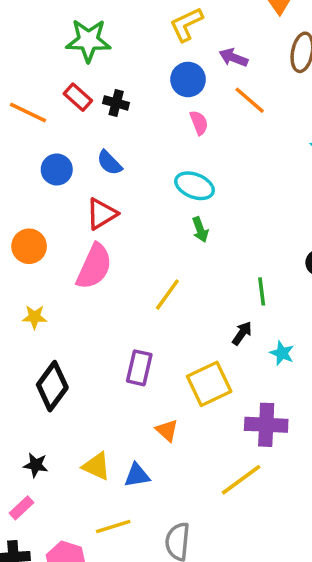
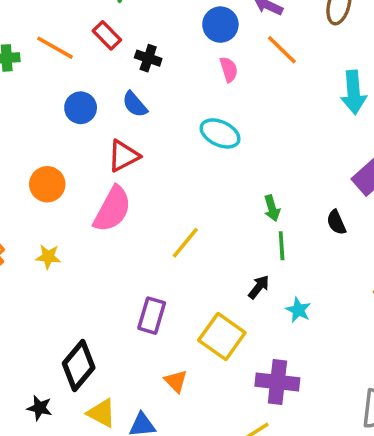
black cross: (116, 103) -> (148, 58), moved
green arrow: (200, 230) -> (272, 208), moved
yellow square: (209, 384) -> (222, 337), turned -33
black diamond: (52, 386) -> (79, 365), moved

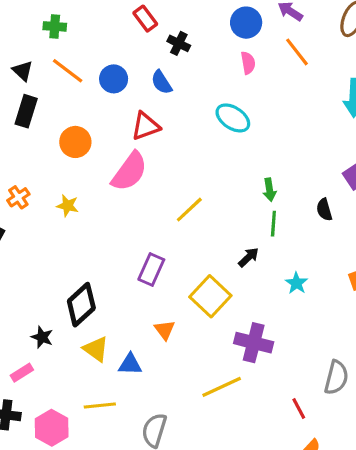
orange line: (55, 48) -> (68, 71), moved
cyan star: (298, 310) -> (296, 283), moved

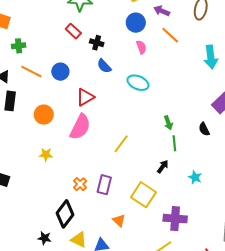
blue semicircle: (162, 82) -> (104, 66), moved
orange cross: (18, 197) -> (80, 184), moved

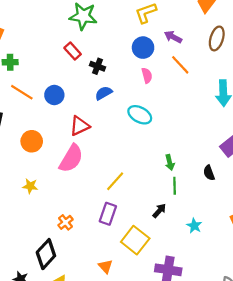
blue semicircle: (104, 66) -> (104, 93), turned 98
purple rectangle: (104, 185) -> (108, 214), moved

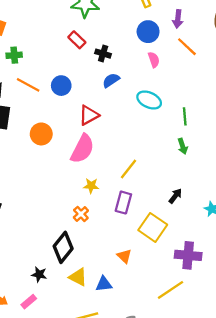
purple arrow: (173, 37) -> (178, 19), turned -108
yellow star: (30, 186) -> (91, 186), moved
green line: (175, 186) -> (185, 116), moved

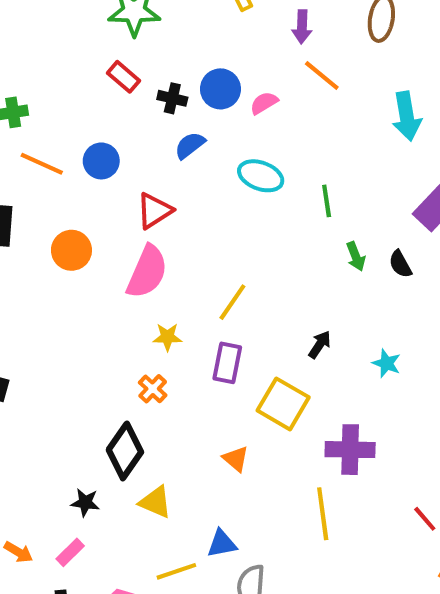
blue circle: (148, 32) -> (220, 89), moved
pink semicircle: (154, 60) -> (264, 103), turned -98
green arrow: (183, 146) -> (356, 256), moved
blue triangle: (104, 284) -> (222, 544), moved
yellow line: (170, 290) -> (323, 514), turned -60

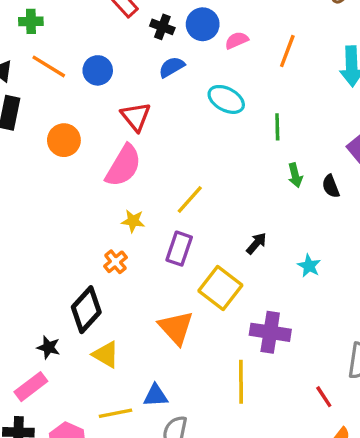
orange line: (322, 75) -> (287, 51), moved, turned 64
red triangle: (154, 211) -> (136, 117), turned -44
orange triangle: (236, 459) -> (176, 328), size x1.6
pink rectangle: (70, 552) -> (31, 387), size x1.4

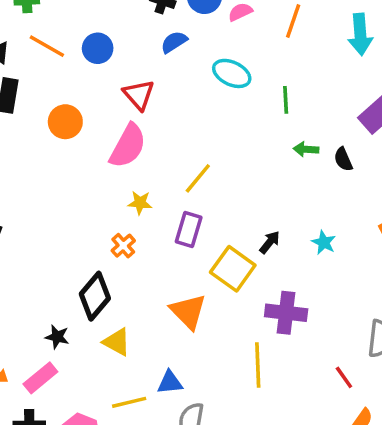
green arrow: (295, 175) -> (306, 149), turned 110
black arrow: (256, 243) -> (270, 242), moved

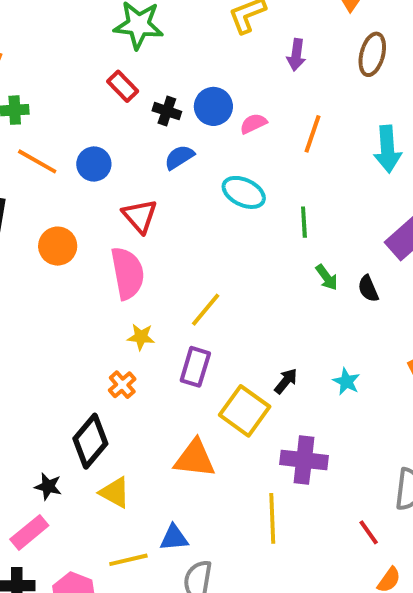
pink semicircle: (128, 146) -> (127, 273), turned -39
green arrow: (306, 149) -> (327, 277), turned -130
orange triangle: (188, 312) -> (195, 459), turned -39

